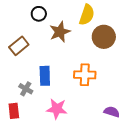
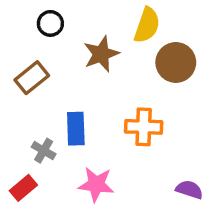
black circle: (39, 14) -> (50, 23), moved
red rectangle: (14, 111) -> (23, 188), turned 56

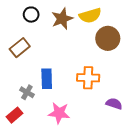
yellow semicircle: (147, 25) -> (90, 16), turned 55
brown star: (101, 54) -> (62, 19), moved
purple semicircle: (189, 190) -> (114, 104), moved

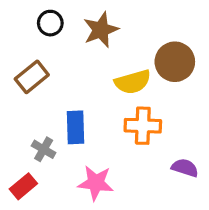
yellow semicircle: (90, 16) -> (133, 82), moved

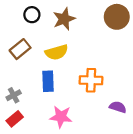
brown circle: (175, 62) -> (117, 17), moved
yellow semicircle: (133, 82) -> (57, 52), moved
gray cross: (44, 149) -> (14, 95), moved, turned 32

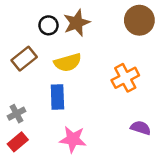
black circle: (32, 15) -> (48, 25), moved
orange cross: (91, 80) -> (125, 78), moved, turned -30

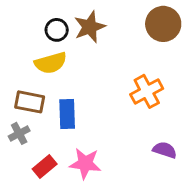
brown rectangle: (24, 59) -> (30, 102), moved, turned 50
yellow semicircle: (68, 62) -> (51, 63), moved
red rectangle: (18, 142) -> (45, 166), moved

